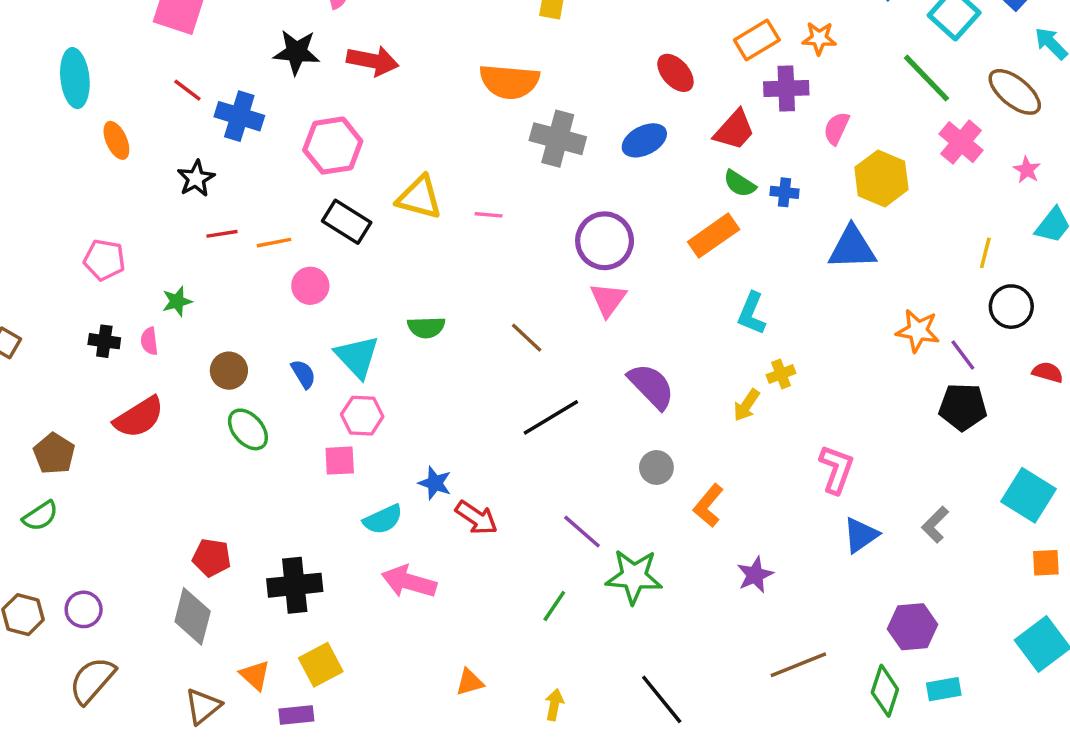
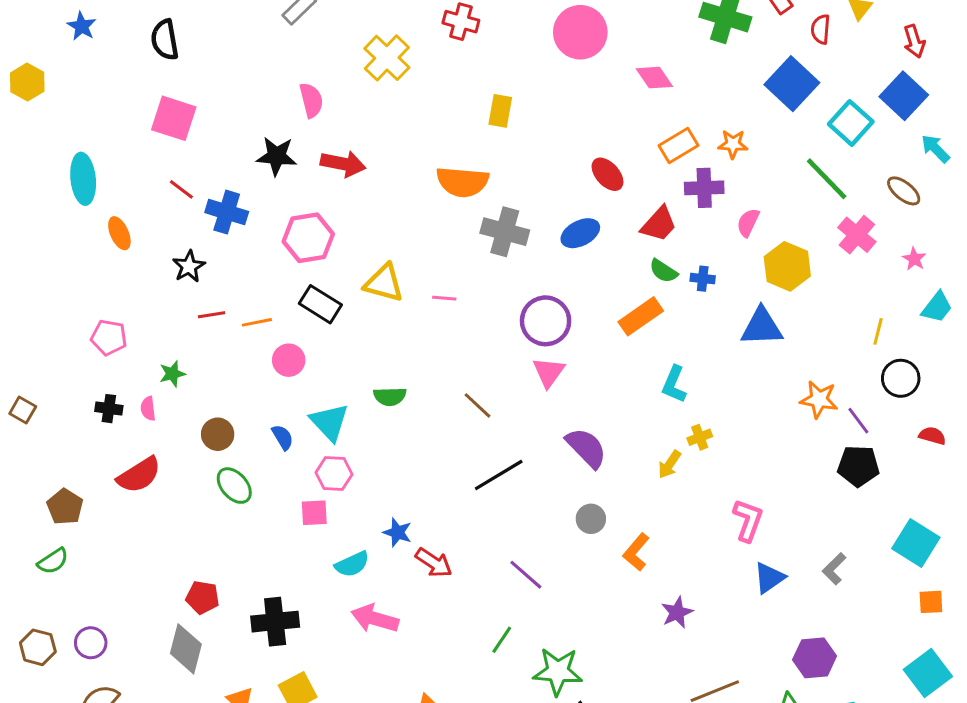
brown ellipse: (1015, 92) -> (904, 191), size x0.7
green star: (634, 577) -> (558, 671), moved

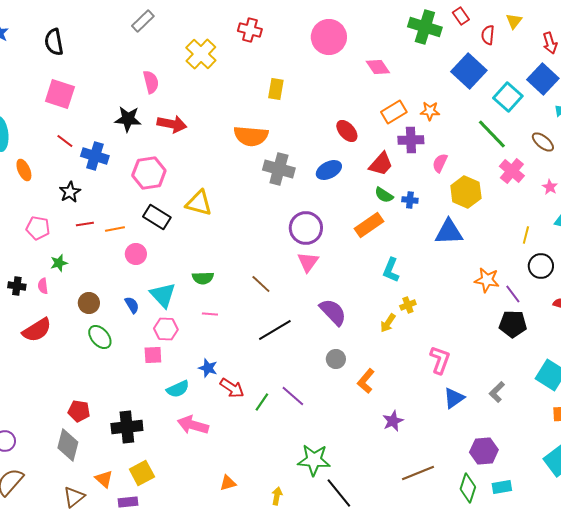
pink line: (444, 298) -> (210, 314), moved
pink pentagon: (109, 337) -> (38, 228), moved
green line: (502, 640) -> (262, 402), moved

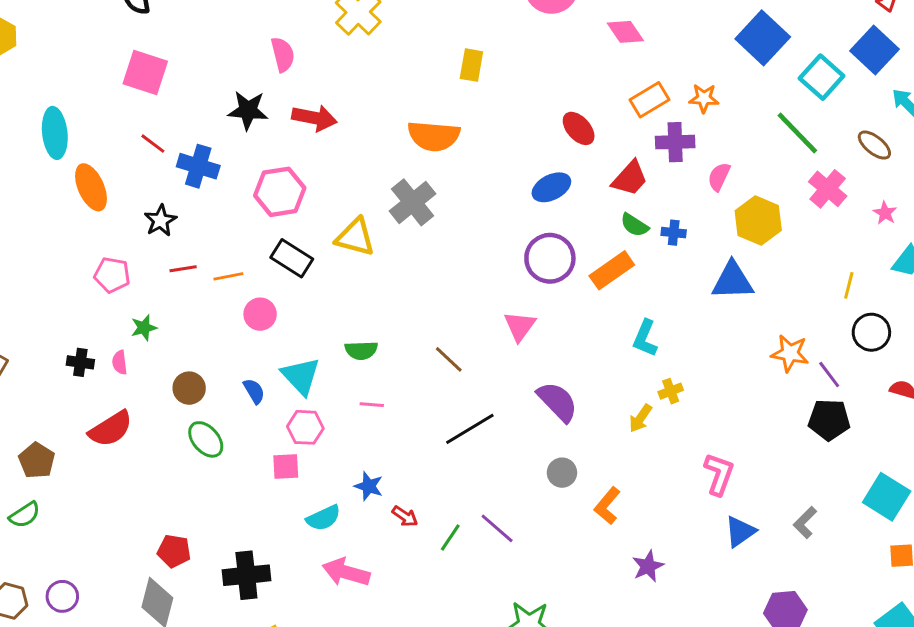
gray cross: (279, 169) -> (413, 202), moved, turned 36
orange ellipse: (24, 170) -> (91, 187), size x1.4
purple circle: (306, 228) -> (550, 258), moved
red arrow: (232, 388) -> (405, 516), size x0.7

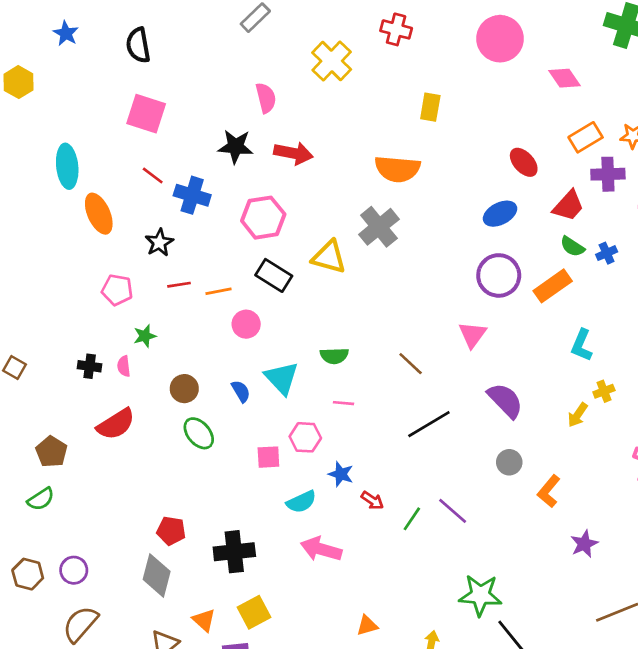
blue cross: (674, 233) -> (607, 253), turned -30
pink hexagon: (305, 427) -> (305, 437), moved

